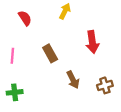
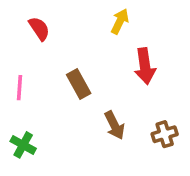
yellow arrow: (65, 11) -> (120, 21), moved
green cross: (15, 92) -> (23, 145), turned 35

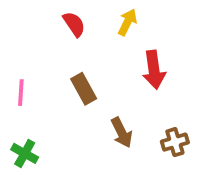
red semicircle: (39, 29) -> (74, 24), moved

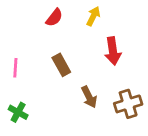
red semicircle: (74, 24) -> (54, 18), turned 72
brown cross: (175, 142) -> (128, 104), size x1.4

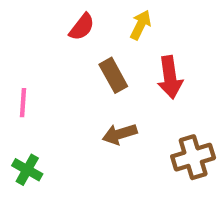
brown rectangle: (61, 65) -> (113, 75), moved
brown arrow: (89, 97) -> (120, 134), moved, turned 100

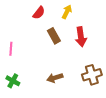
brown arrow: (120, 134) -> (55, 78), moved

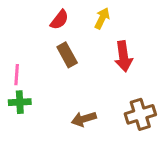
brown rectangle: (54, 36) -> (67, 55), moved
green cross: (13, 81) -> (20, 102), moved, turned -32

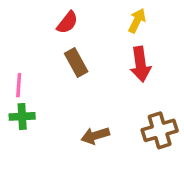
yellow arrow: (102, 18) -> (137, 21), moved

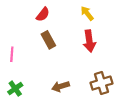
yellow arrow: (137, 21) -> (87, 13), turned -64
green cross: (22, 116) -> (15, 89), moved, turned -32

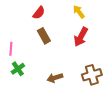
red arrow: (89, 41) -> (81, 37), turned 36
green cross: (15, 89) -> (18, 69), moved

